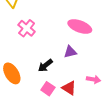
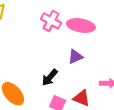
pink cross: (27, 28) -> (51, 21), moved

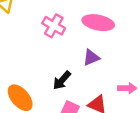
pink cross: (51, 21) -> (54, 26), moved

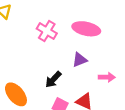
pink arrow: (127, 88) -> (107, 77), moved

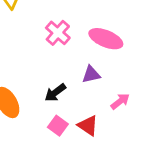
pink arrow: (107, 77) -> (120, 101), turned -49

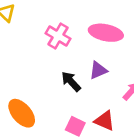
black arrow: (55, 93) -> (71, 81), moved, turned 95

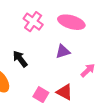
black arrow: (71, 81) -> (20, 59), moved

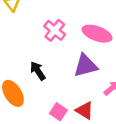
purple triangle: (63, 52) -> (85, 66), size x1.5

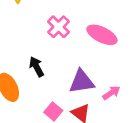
purple triangle: (85, 66) -> (82, 82), moved

